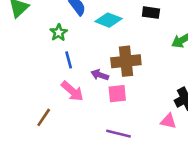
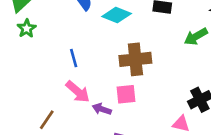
green star: (59, 33) -> (27, 28), moved
purple arrow: (100, 75) -> (102, 109), moved

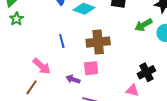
blue line: (74, 58) -> (62, 41), moved
pink arrow: (78, 92) -> (42, 66), moved

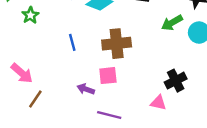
green star: (16, 19) -> (30, 15), moved
pink arrow: (42, 66) -> (22, 73), moved

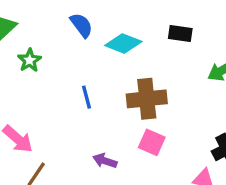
pink square: (108, 76) -> (152, 142), moved, turned 30

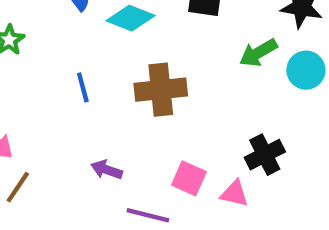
pink square: (152, 142) -> (189, 178), moved

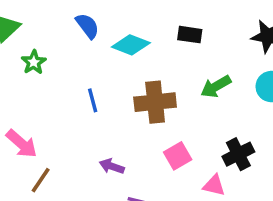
green arrow: (258, 53) -> (216, 87), moved
pink square: (189, 178) -> (178, 156), moved, turned 36

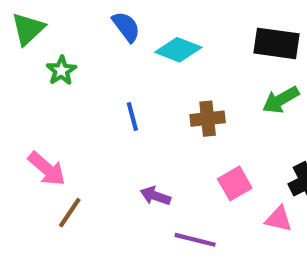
black rectangle: (190, 35) -> (277, 43), moved, size x1.5
brown cross: (155, 102) -> (208, 119), size x0.7

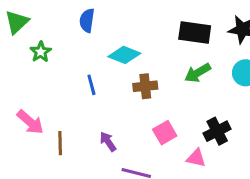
blue semicircle: (126, 27) -> (87, 20), turned -135
cyan diamond: (178, 50) -> (124, 55), moved
purple arrow: (155, 196) -> (108, 142), turned 36
brown line: (70, 213) -> (60, 143), moved, turned -35

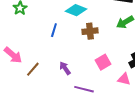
blue line: (91, 85) -> (54, 30), turned 32
brown line: (60, 143) -> (33, 69), turned 42

